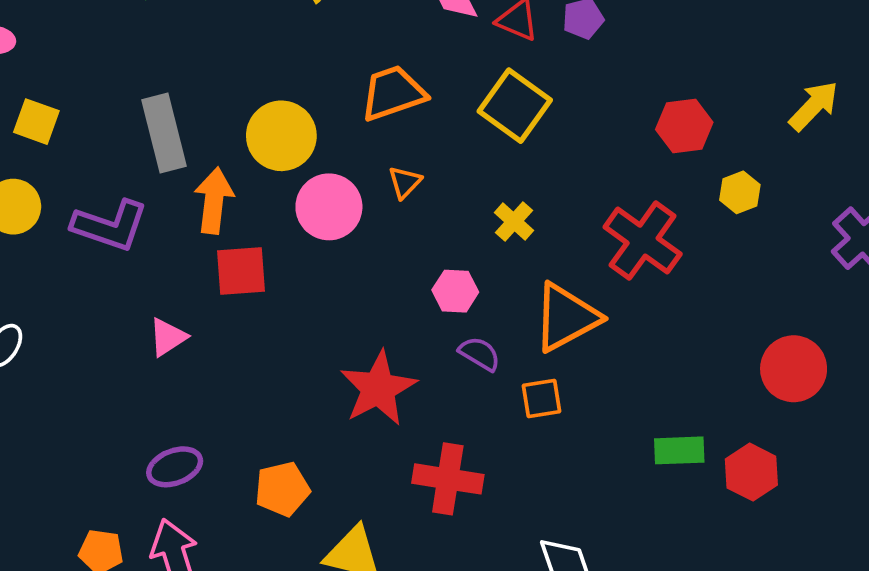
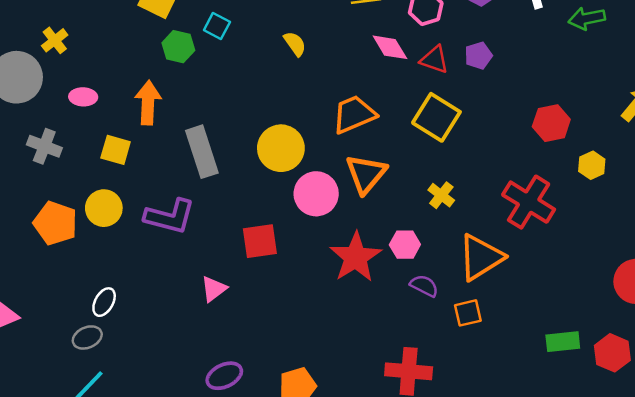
orange triangle: (405, 182) -> (366, 174), size x1.8
orange arrow: (214, 201) -> (148, 103), moved
red star: (378, 388) -> (355, 257), moved

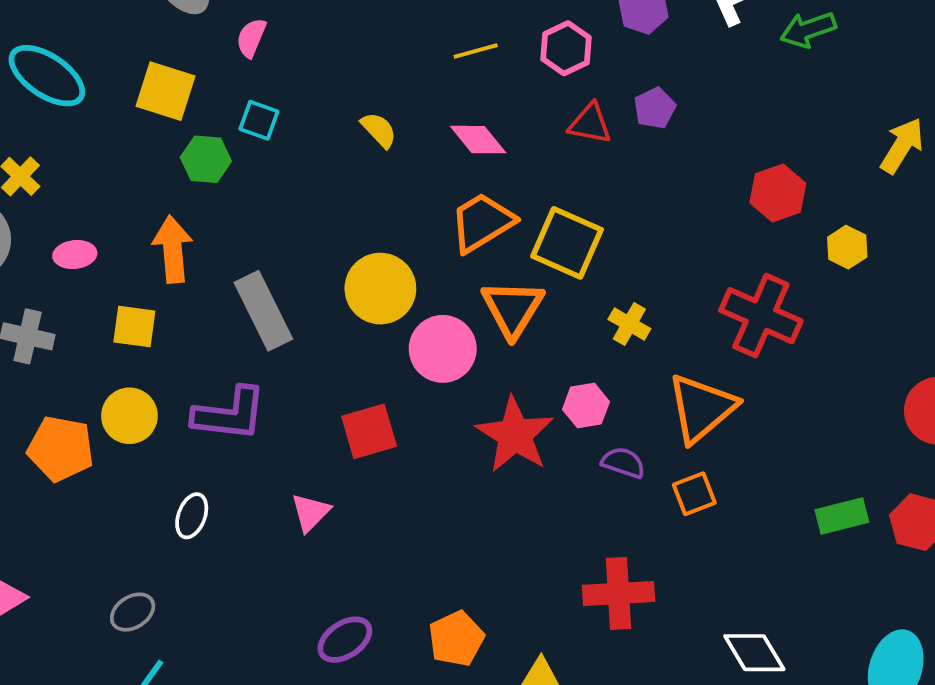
pink diamond: (390, 47) -> (478, 140), moved
yellow square: (436, 117) -> (567, 243), moved
white ellipse: (104, 302) -> (192, 516), moved

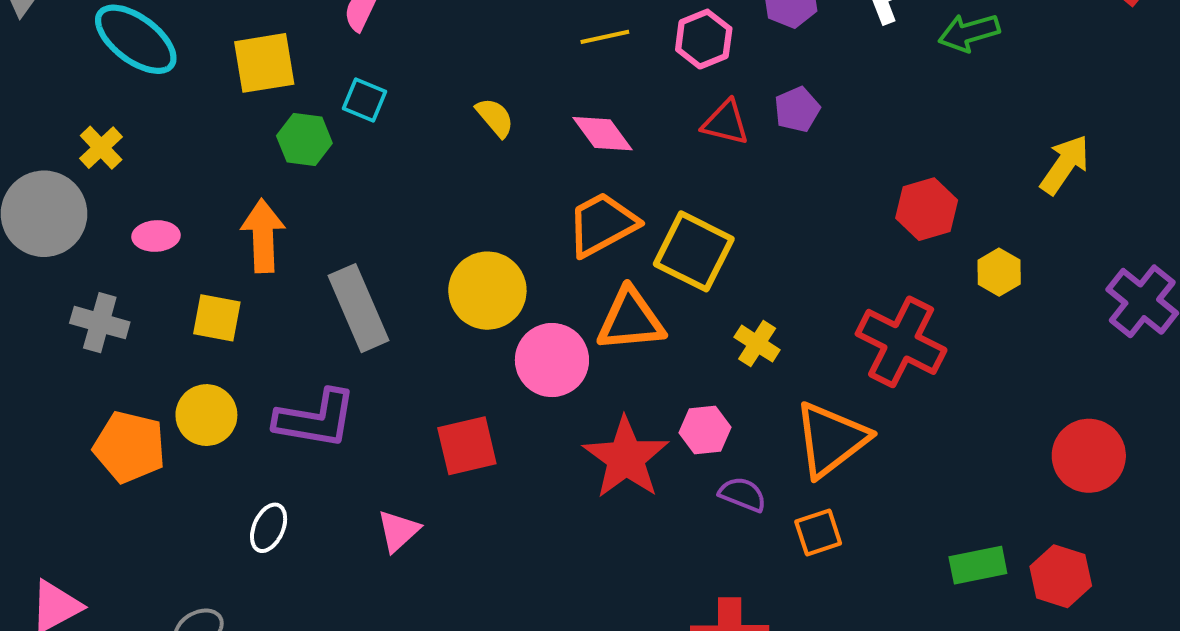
yellow square: (166, 91) -> (264, 63), turned -30
orange triangle: (513, 308) -> (631, 320), turned 50

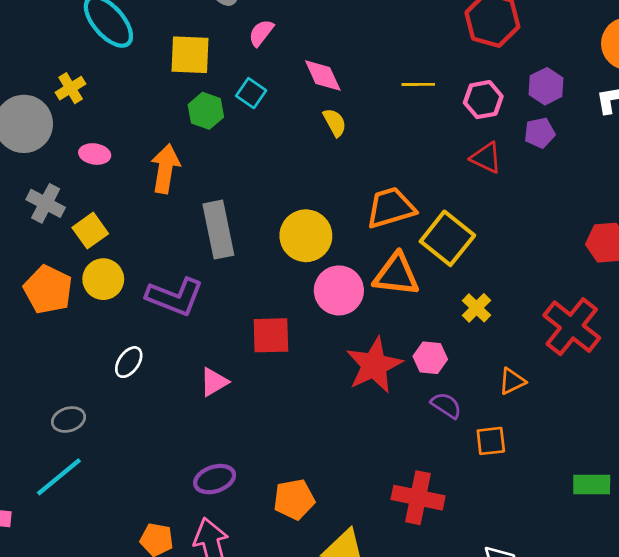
purple pentagon: (797, 109) -> (540, 133), moved
pink diamond: (603, 134) -> (323, 76), moved
yellow square: (217, 318) -> (90, 231), moved, turned 32
orange triangle: (831, 439) -> (512, 381), size x0.5

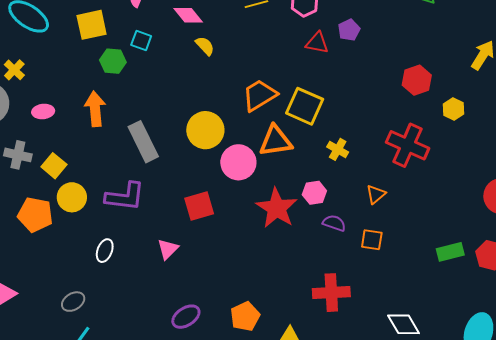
purple pentagon: (540, 133) -> (349, 30), moved
orange square: (491, 441) -> (372, 240), turned 30

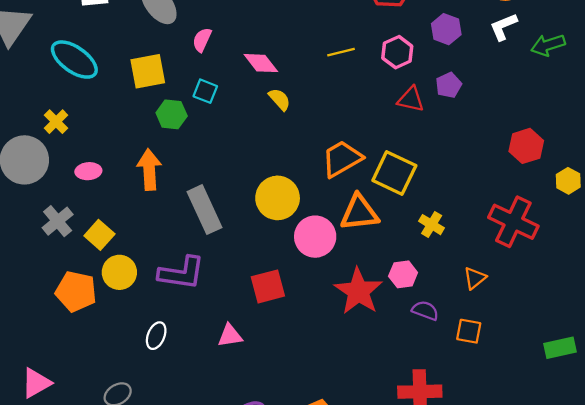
gray cross: (18, 155) -> (58, 221), turned 36
pink triangle: (168, 249) -> (230, 336), turned 35

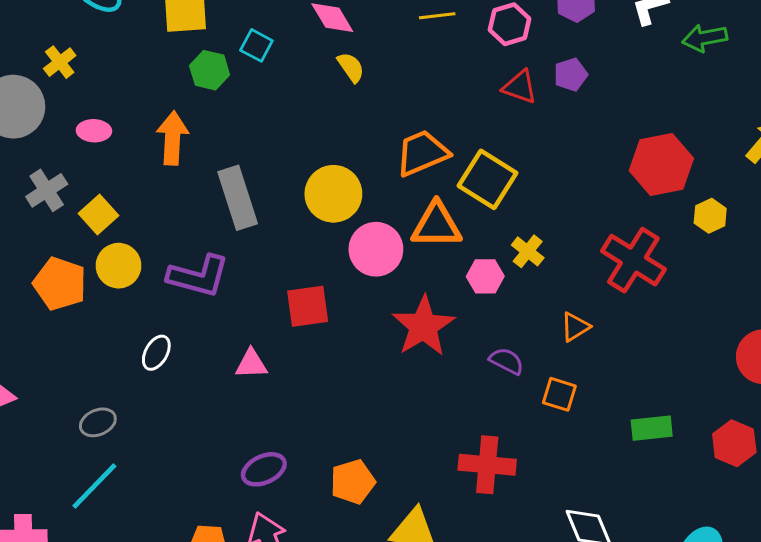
red hexagon: (526, 146) -> (661, 164), size x1.4
pink hexagon: (403, 274) -> (485, 276), moved
green rectangle: (560, 348) -> (652, 428), moved

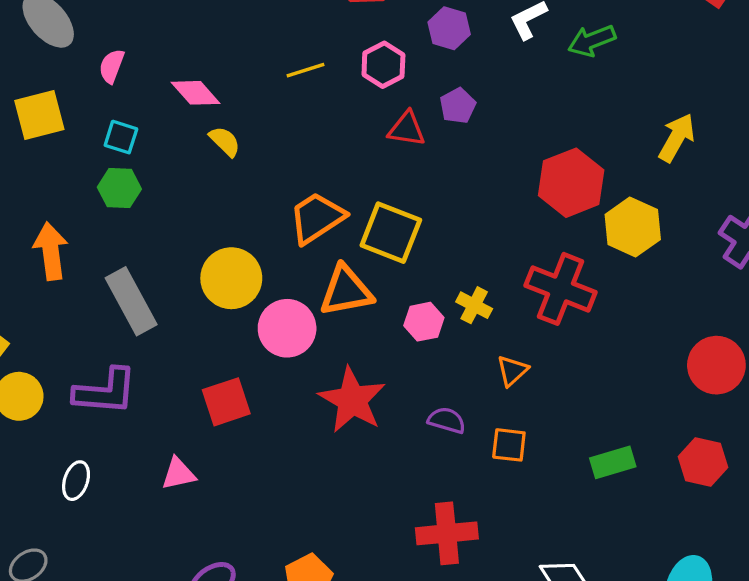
green hexagon: (210, 70) -> (119, 188), moved
yellow hexagon: (710, 216) -> (633, 227), size x1.6
yellow cross: (528, 251) -> (474, 305), moved
pink hexagon: (485, 276) -> (424, 322), moved

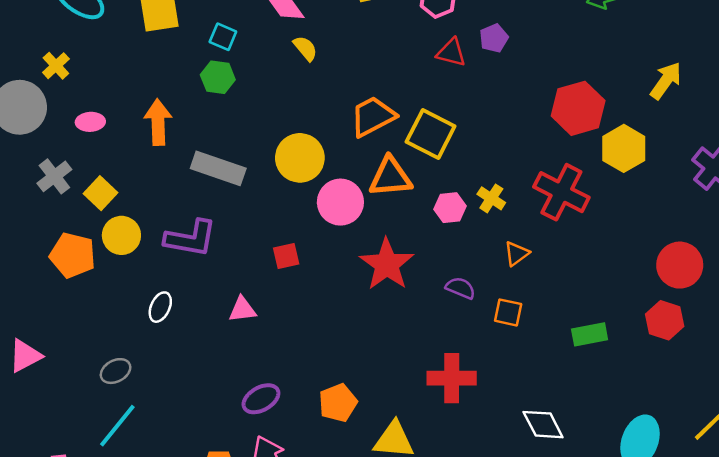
gray rectangle: (131, 301) -> (218, 168), turned -48
red square: (226, 402) -> (286, 256), size x0.7
red hexagon: (703, 462) -> (665, 320), moved

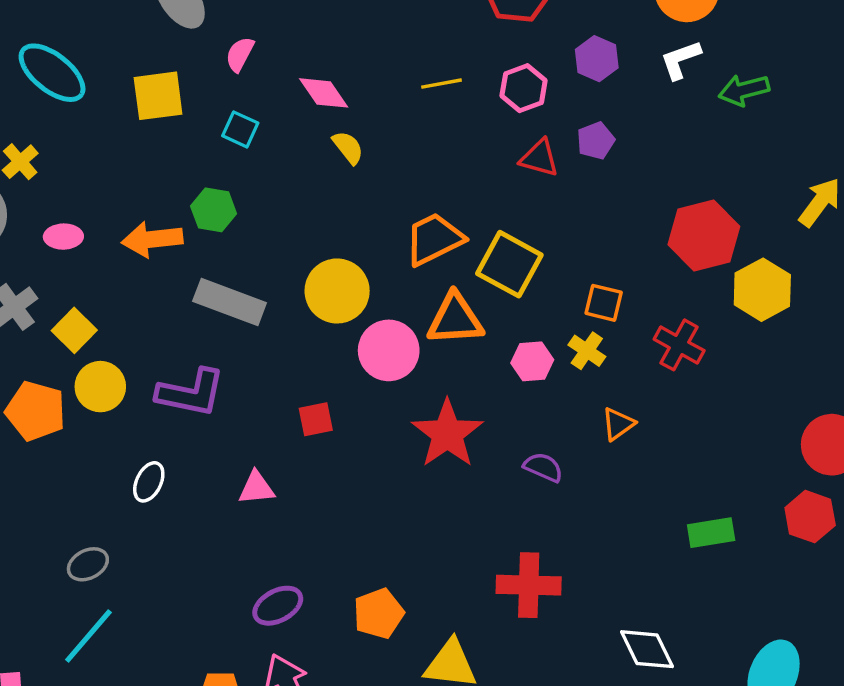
green hexagon: (218, 77) -> (214, 210), moved
orange arrow: (158, 122) -> (152, 239), turned -96
red cross: (561, 192) -> (679, 345), size x0.7
orange square: (508, 312) -> (604, 303), moved

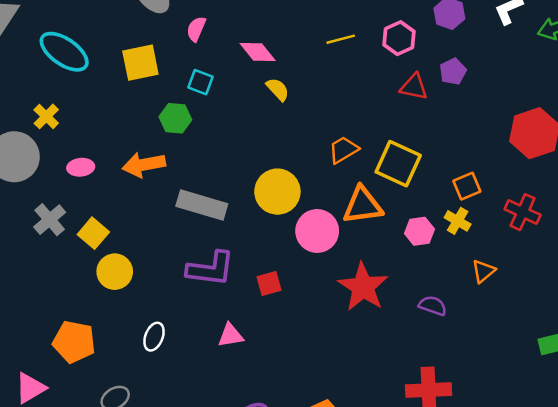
green hexagon: (214, 210) -> (175, 118), moved
orange trapezoid: (434, 239) -> (343, 150), size x0.7
orange square: (604, 303) -> (467, 186), turned -32
purple L-shape: (191, 393) -> (211, 269), moved
orange pentagon: (36, 411) -> (74, 342), moved

